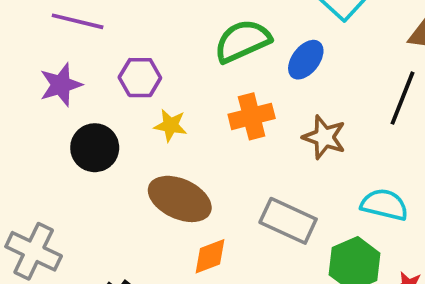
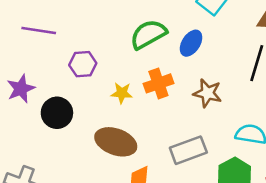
purple star: (61, 85) -> (21, 89), moved
yellow star: (171, 125) -> (122, 93), moved
gray rectangle: (288, 221) -> (188, 150), turned -40

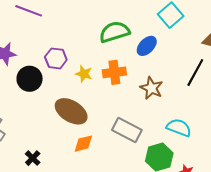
purple hexagon: (83, 64) -> (56, 58), moved
gray rectangle: (188, 150) -> (127, 130), turned 36

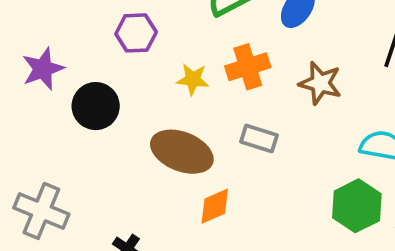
purple hexagon: (56, 58) -> (136, 33), moved
gray rectangle: (127, 130) -> (259, 138), moved, size x0.7

